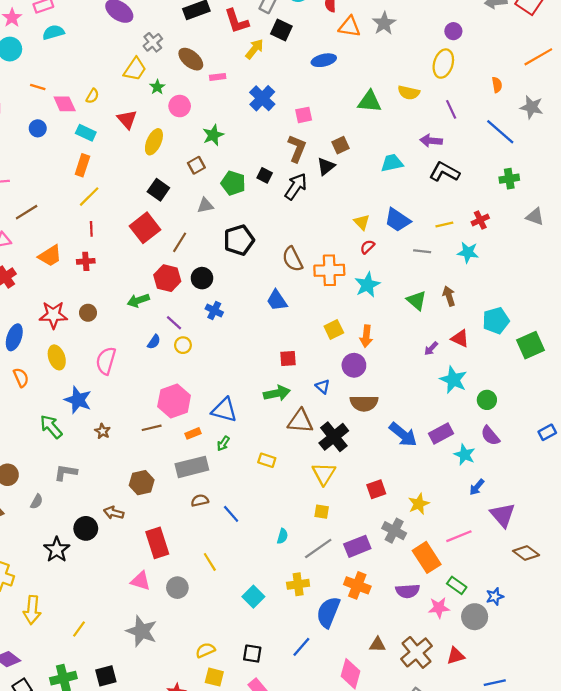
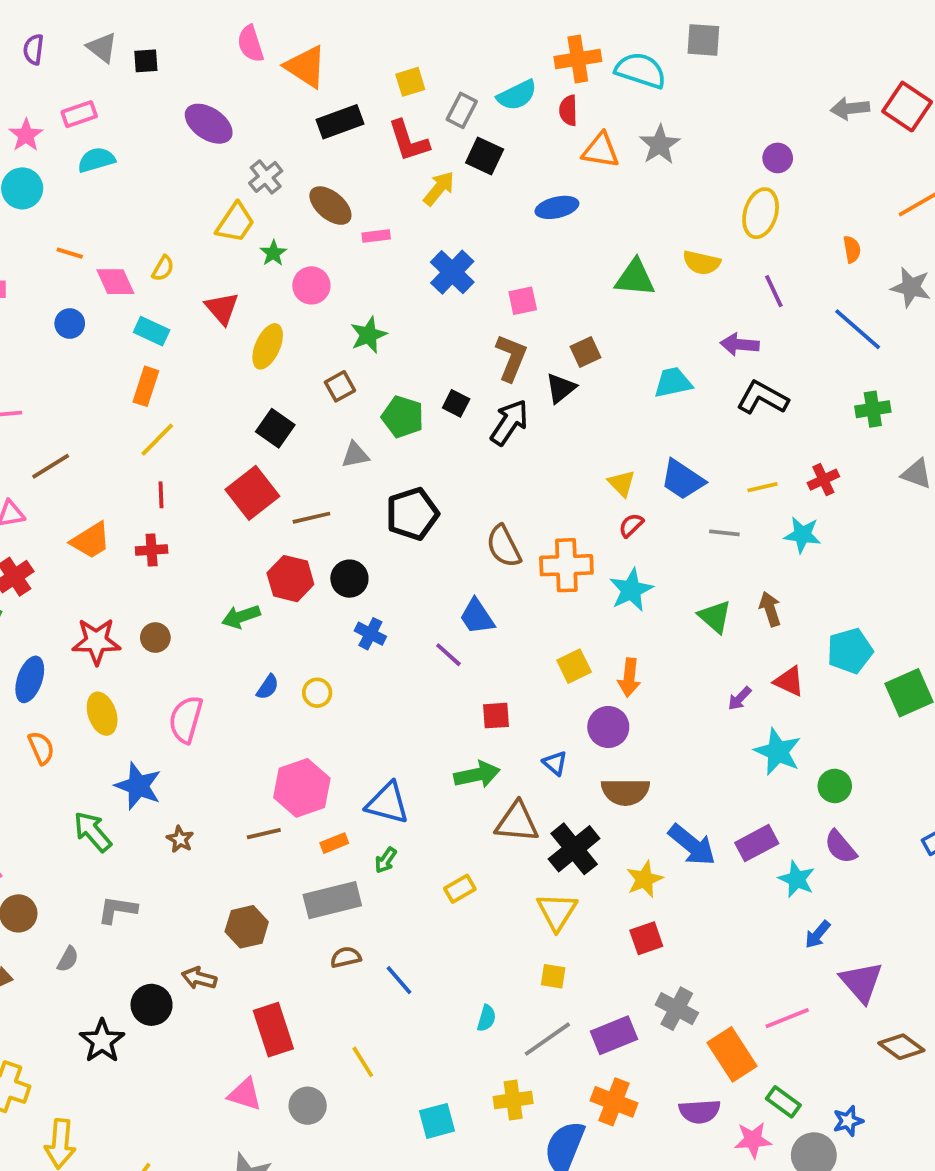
brown line: (180, 242) -> (311, 518), turned 45
purple line: (174, 323) -> (448, 655), moved
yellow rectangle: (267, 460) -> (460, 889), turned -48
yellow star: (419, 504) -> (644, 879), moved
cyan square: (253, 597) -> (437, 1121), turned 30

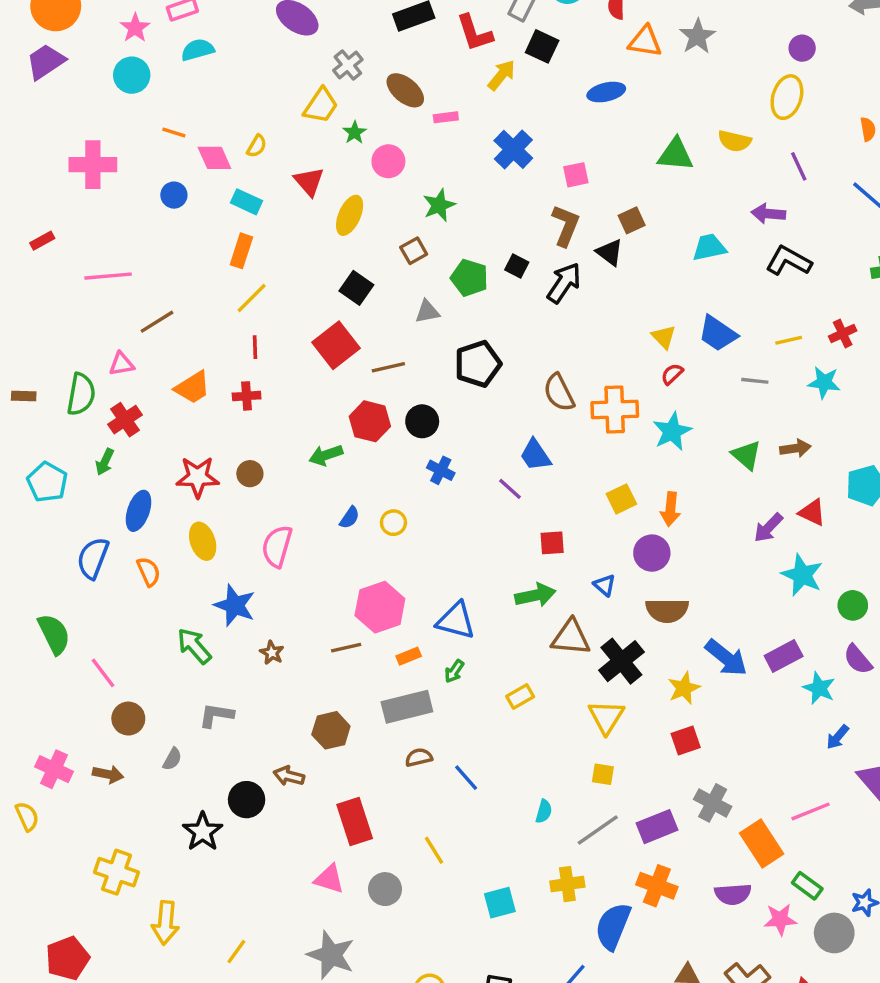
black triangle: (561, 388) -> (610, 252), turned -44
brown arrow: (770, 609) -> (795, 448), turned 100
purple arrow: (740, 698) -> (768, 528), size x1.4

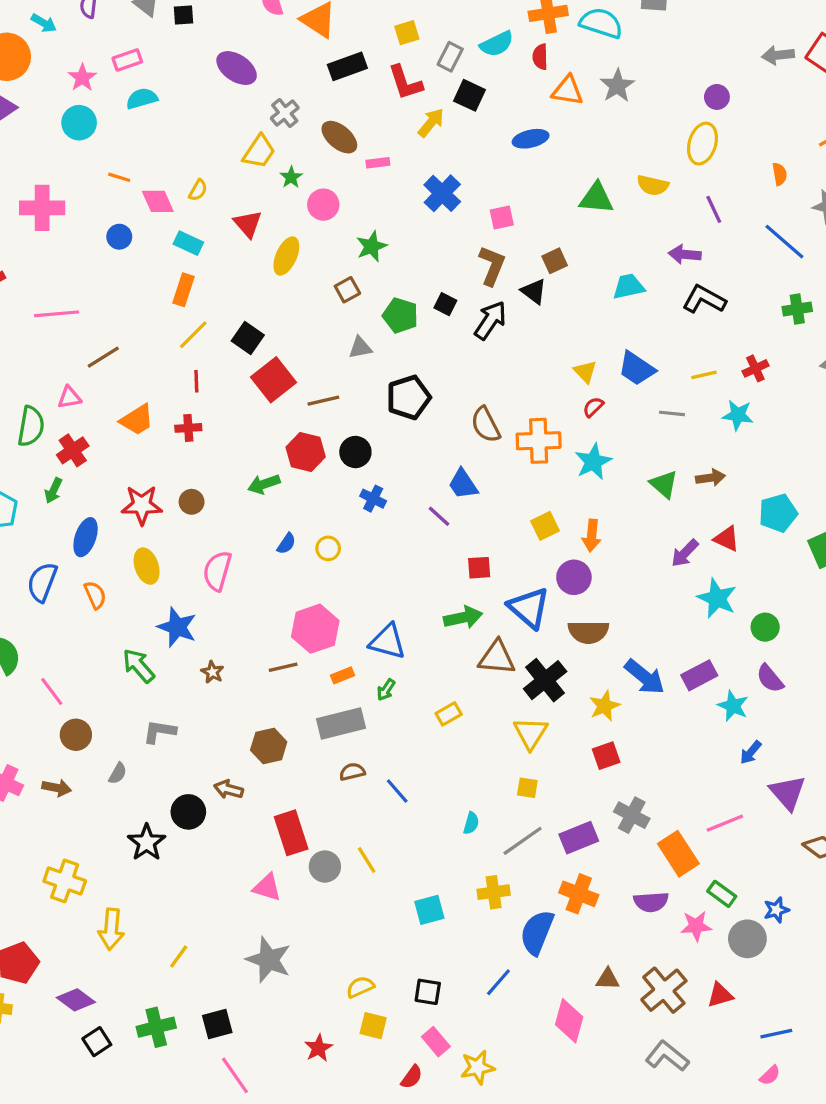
black square: (356, 288) -> (248, 338), moved
blue triangle: (605, 585) -> (529, 608), size x2.0
gray circle: (385, 889) -> (325, 867), moved

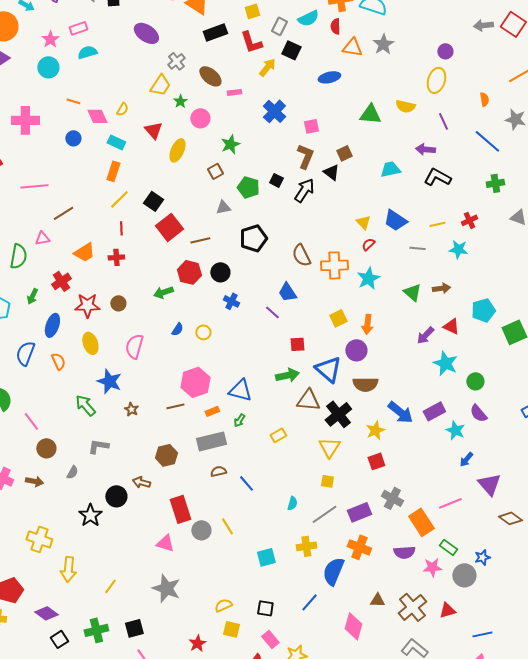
red cross: (73, 450) -> (61, 281), moved

